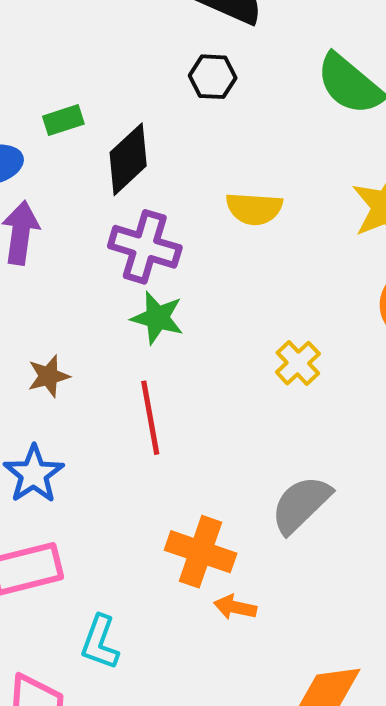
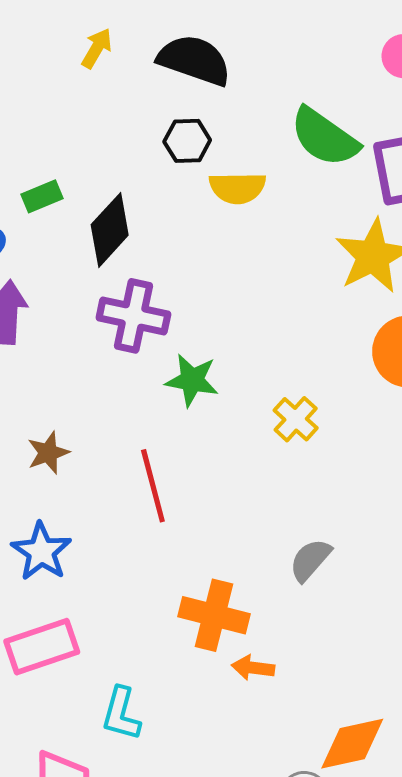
yellow semicircle: (254, 209) -> (237, 188), moved
green star: (157, 318) -> (192, 380), moved
gray semicircle: (301, 504) -> (310, 560), size x0.7

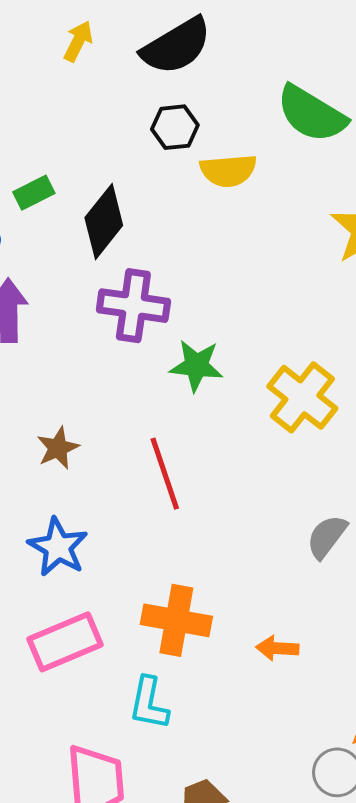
black semicircle: (194, 60) -> (176, 46), turned 134
yellow cross: (296, 419) -> (302, 397), size x1.5
orange cross: (214, 615) -> (176, 620), moved

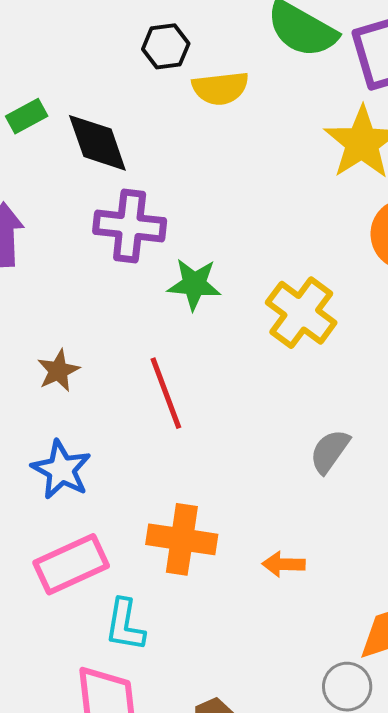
black diamond: (104, 221) -> (97, 143), turned -56
cyan L-shape: (149, 703) -> (125, 625), moved

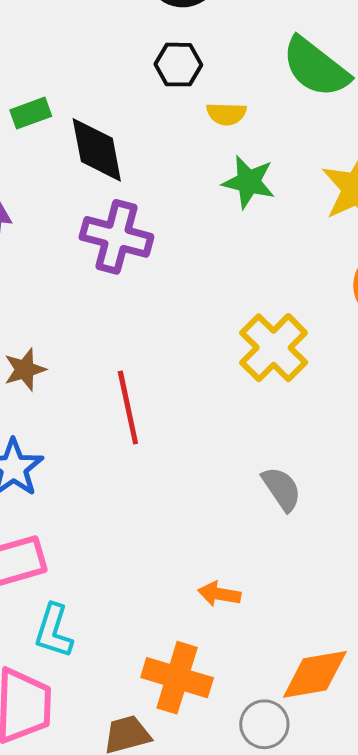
yellow semicircle: (220, 88) -> (226, 114), size x0.7
green star: (194, 284) -> (249, 182), moved
gray semicircle: (330, 451) -> (282, 489), turned 102
orange cross: (182, 539) -> (177, 678), moved

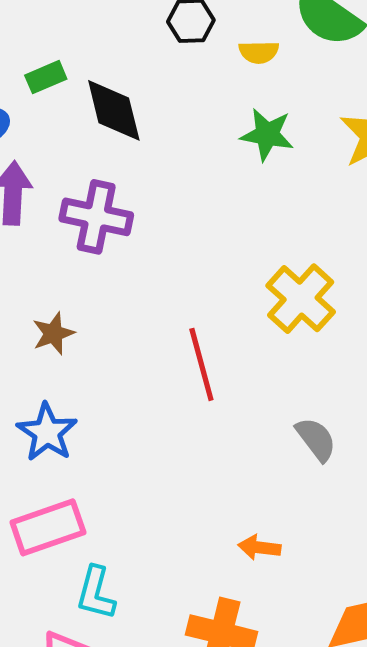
yellow semicircle: (226, 114) -> (259, 52), moved
purple cross: (116, 237) -> (96, 217), moved
red line: (128, 407) -> (201, 364), moved

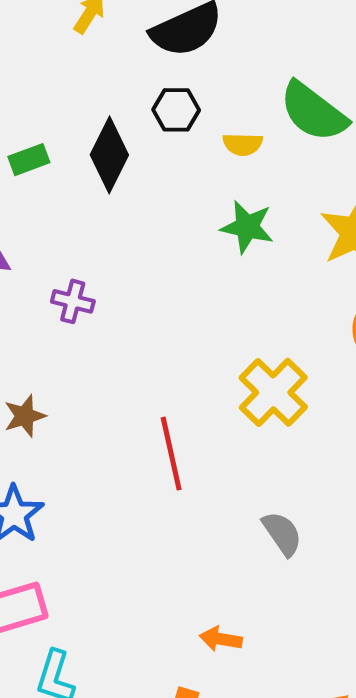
black diamond: (114, 110) -> (109, 155), moved, turned 38
purple cross: (96, 217) -> (73, 301), size x0.6

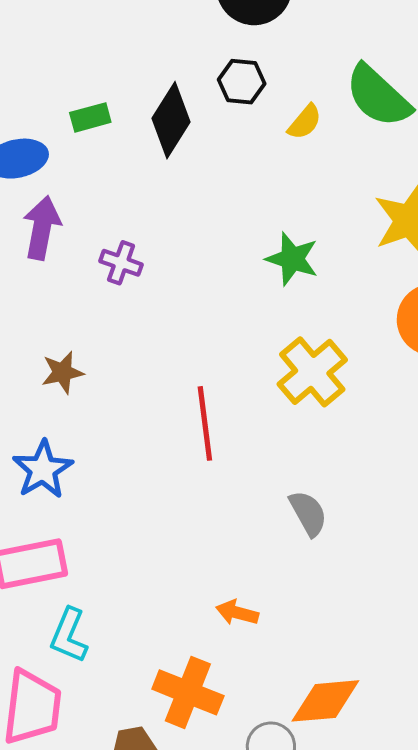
yellow semicircle: (243, 144) -> (305, 122), turned -57
green star: (247, 227) -> (292, 259), moved

